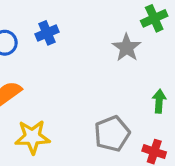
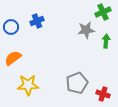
gray star: (127, 48) -> (86, 30), turned 30
green arrow: (159, 101) -> (106, 41), moved

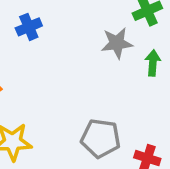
gray pentagon: (77, 83) -> (101, 138), turned 30

